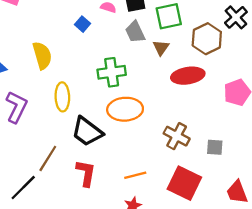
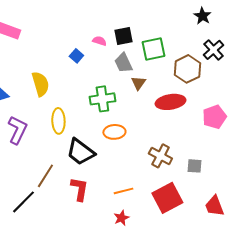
brown triangle: (161, 48) -> (138, 83), moved
orange ellipse: (125, 109) -> (114, 132), size x0.7
red square: (184, 183) -> (167, 198), turned 36

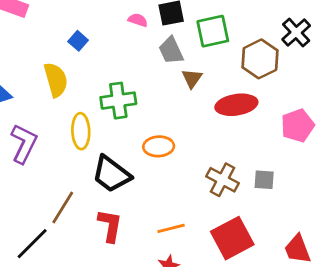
blue square: (76, 56) -> (78, 41), moved
green cross: (102, 99) -> (118, 101), moved
gray square: (194, 166) -> (264, 180), moved

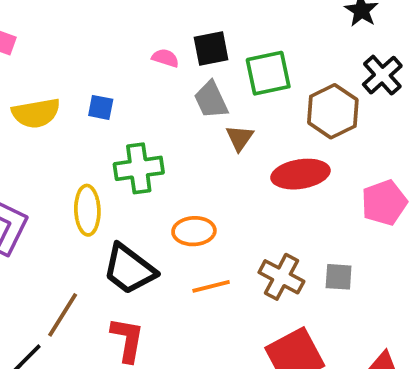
blue square: (78, 41) -> (101, 107), moved, turned -30
yellow semicircle: (56, 80) -> (36, 113), moved, turned 96
orange line: (171, 228) -> (211, 286), moved

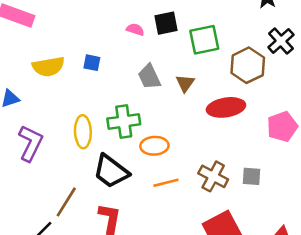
gray trapezoid: (211, 100) -> (149, 77), moved
green cross: (139, 168) -> (124, 121), moved

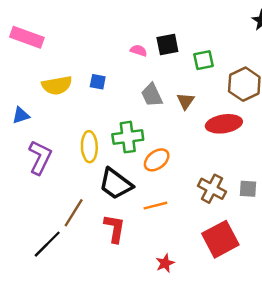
green square: (204, 40) -> (203, 60), size x0.7
orange ellipse: (154, 146) -> (157, 160), turned -35
orange line: (166, 183) -> (155, 206), moved

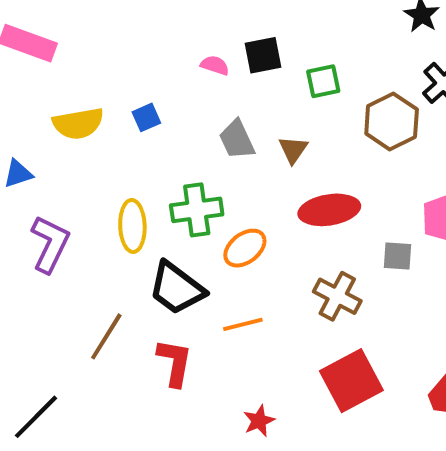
blue square: (98, 82) -> (146, 117), turned -35
red ellipse: (224, 124) -> (329, 210), moved
gray square: (248, 189) -> (398, 256), moved
black line: (47, 244) -> (36, 417), moved

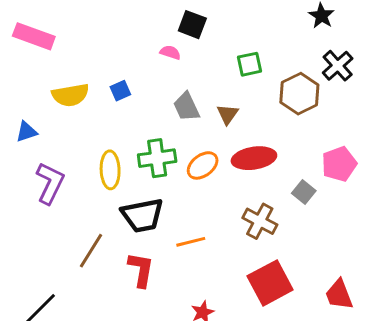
black square: (263, 55) -> (192, 25), moved, turned 32
orange ellipse: (245, 248) -> (203, 165), moved
gray square: (398, 256) -> (304, 192), turned 35
black trapezoid: (177, 288) -> (142, 215), turned -48

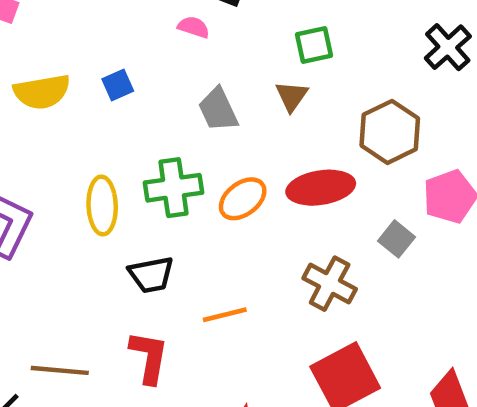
brown hexagon: (299, 94) -> (390, 132), moved
brown triangle: (228, 114) -> (292, 96), moved
black trapezoid: (142, 215) -> (151, 275), size x0.7
brown line: (91, 251) -> (60, 370), moved, turned 63

